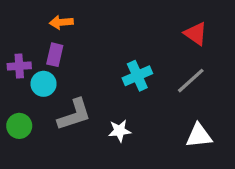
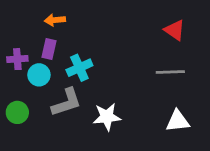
cyan cross: (137, 76) -> (79, 68), moved
gray line: (191, 81) -> (170, 72), turned 40
white star: (120, 131) -> (107, 117), size x1.4

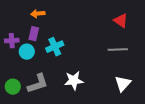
gray L-shape: (66, 102) -> (38, 84), moved
green circle: (17, 112) -> (13, 87), moved
white triangle: (178, 121) -> (123, 84), turned -42

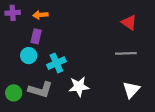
purple cross: (12, 41) -> (13, 13), moved
cyan cross: (55, 47) -> (56, 63), moved
gray L-shape: (38, 84) -> (40, 90), turned 35

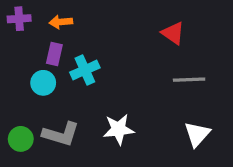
red triangle: (129, 22) -> (173, 33), moved
cyan cross: (56, 63) -> (85, 70), moved

